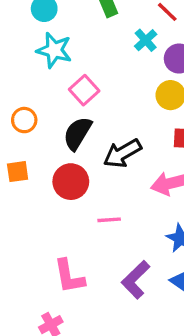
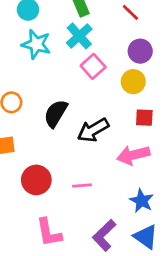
cyan cross: (146, 40) -> (79, 36), moved, size x1.4
pink square: (84, 90) -> (93, 66), moved
red circle: (71, 182) -> (36, 180), moved

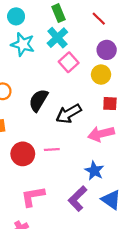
pink line: (82, 185) -> (52, 149), moved
blue star: (142, 201) -> (94, 171), moved
pink L-shape: (49, 233) -> (33, 196), turned 90

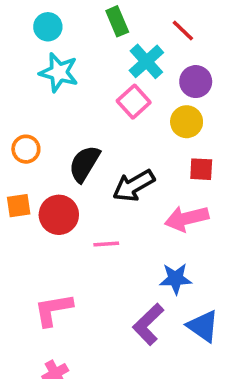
cyan cross: (57, 38) -> (146, 61), moved
red circle: (23, 154) -> (59, 215), moved
blue star: (94, 171) -> (176, 279), turned -30
pink L-shape: (33, 196) -> (53, 310), moved

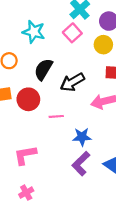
cyan star: (59, 72) -> (34, 32), moved
blue star: (176, 279) -> (82, 137), moved

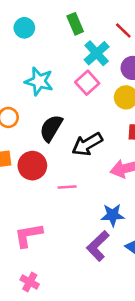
blue star: (82, 137) -> (113, 215), moved
pink cross: (26, 193) -> (30, 282), turned -32

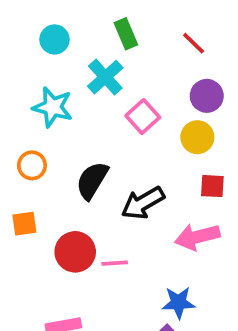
cyan cross: (97, 53) -> (105, 77), moved
cyan star: (39, 81) -> (53, 107), moved
red circle: (32, 166) -> (75, 252), moved

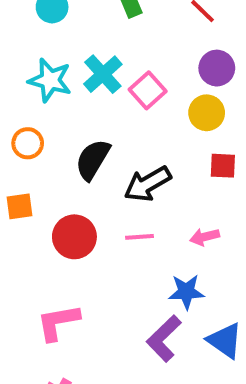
cyan cross: (105, 77) -> (103, 74), moved
pink arrow: (197, 237) -> (205, 237), moved, size x0.6
pink line: (115, 263) -> (139, 237), moved

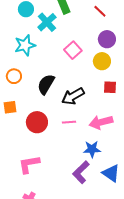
cyan cross: (103, 74) -> (47, 22), moved
cyan star: (50, 80) -> (25, 45), turned -30
pink arrow: (205, 237) -> (101, 122), size x1.6

